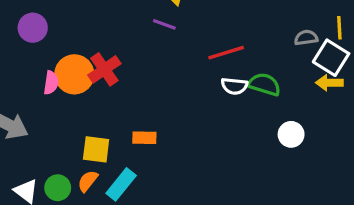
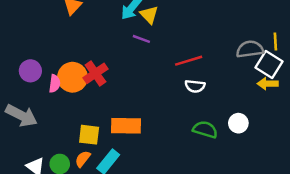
purple circle: (33, 28) -> (30, 71), moved
gray semicircle: (306, 38) -> (250, 49), size x1.5
green semicircle: (264, 84) -> (205, 130), moved
orange rectangle: (144, 138) -> (126, 126), size x1.6

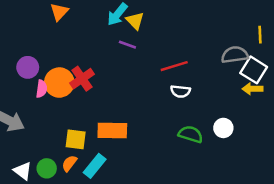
yellow line: (275, 41) -> (260, 35), moved
purple circle: (30, 71) -> (28, 67), moved

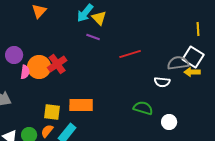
gray semicircle: (235, 55) -> (178, 63), moved
white semicircle: (180, 91) -> (162, 82), moved
white circle: (223, 128) -> (169, 122), moved

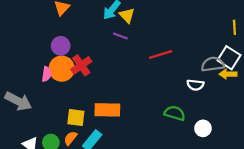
purple circle: (14, 55) -> (61, 46), moved

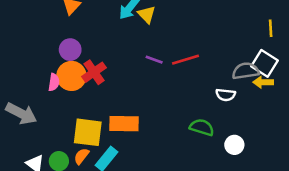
purple line: (120, 36) -> (154, 60), moved
yellow square: (76, 118) -> (88, 132), size x1.4

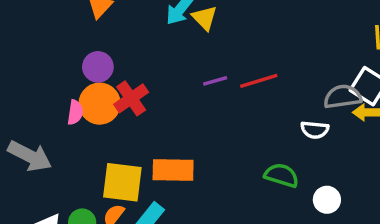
purple line: (154, 60) -> (215, 81), turned -36

